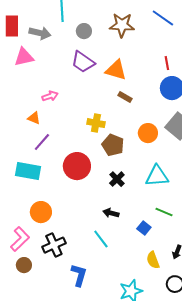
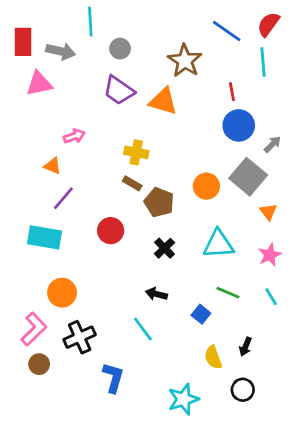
brown star: (122, 25) -> (185, 61), moved, turned 30
brown rectangle: (125, 97) -> (132, 183), moved
yellow cross: (96, 123) -> (136, 152), moved
red circle: (77, 166) -> (111, 231), size x0.7

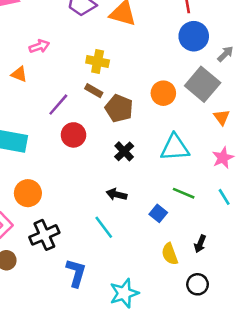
purple line: (63, 198) -> (58, 105), moved
cyan star: (183, 399) -> (124, 293), moved

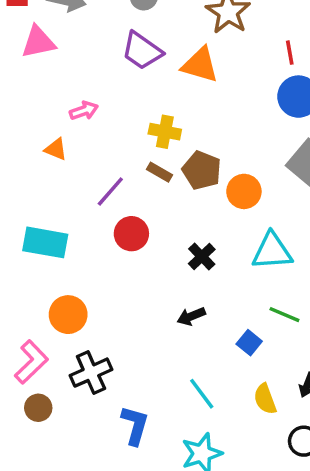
orange circle: (163, 93) -> (244, 191), moved
brown pentagon: (119, 108) -> (202, 170), moved
black arrow: (117, 194) -> (191, 316), turned -36
cyan line: (104, 227) -> (202, 394), moved

